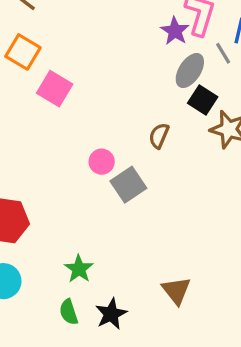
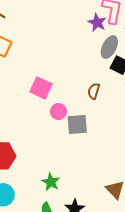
pink square: (55, 89) -> (41, 88), moved
gray square: (128, 185) -> (77, 125), turned 35

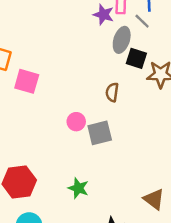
pink square: (41, 88) -> (27, 81), moved
green star: (51, 182) -> (78, 188), moved

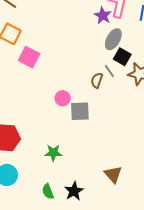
gray line: (142, 21) -> (109, 71), moved
green star: (78, 188) -> (53, 153), turned -30

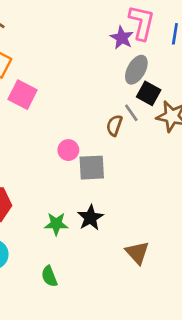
black star: (74, 191) -> (90, 218), moved

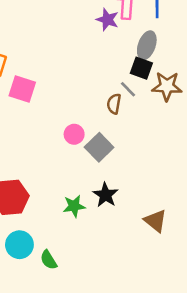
gray ellipse: (136, 70) -> (147, 45), moved
gray square: (92, 168) -> (99, 147), turned -32
green semicircle: (49, 276) -> (49, 260), moved

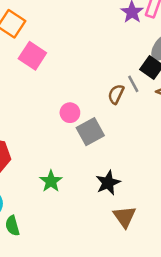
black star: (106, 195) -> (108, 183), moved
green star: (74, 206) -> (51, 181), turned 30

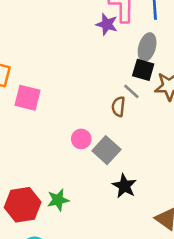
green star: (51, 181) -> (58, 200), moved, turned -30
black star: (108, 183) -> (124, 186), moved

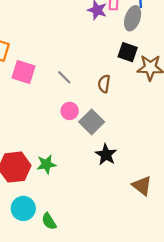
gray ellipse: (147, 47) -> (133, 18), moved
gray line: (131, 91) -> (64, 77), moved

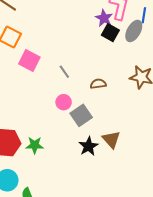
black square: (128, 52) -> (110, 33), moved
brown semicircle: (104, 84) -> (98, 84), turned 63
brown triangle: (142, 186) -> (111, 139), moved

